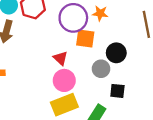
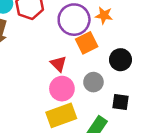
orange square: (85, 39) -> (87, 43), turned -36
gray circle: (101, 69) -> (93, 82), moved

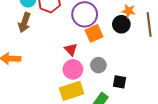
orange star: (104, 15) -> (129, 11), moved
black circle: (120, 60) -> (121, 24), moved

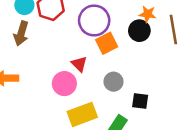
pink circle: (73, 69) -> (64, 84), moved

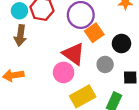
black circle: (139, 31) -> (121, 44), moved
red triangle: (79, 64) -> (74, 54), size x1.6

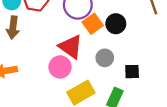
black circle: (121, 44) -> (116, 24), moved

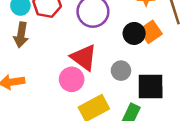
orange square: (93, 24) -> (151, 32), moved
black square: (132, 72) -> (151, 86), size x1.6

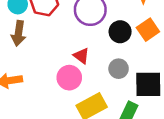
black circle: (134, 33) -> (120, 32), moved
red triangle: (84, 57) -> (81, 56), size x0.6

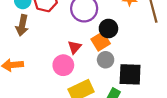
orange square: (148, 30) -> (101, 41), moved
red triangle: (81, 56) -> (75, 47), turned 32

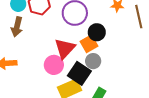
red triangle: (75, 47) -> (65, 48), size x1.6
black square: (130, 74) -> (79, 73), moved, turned 30

